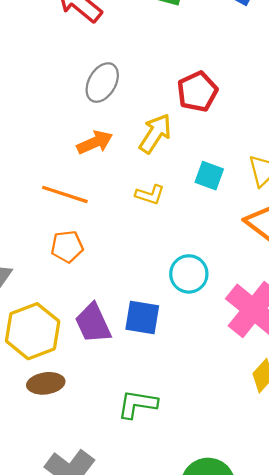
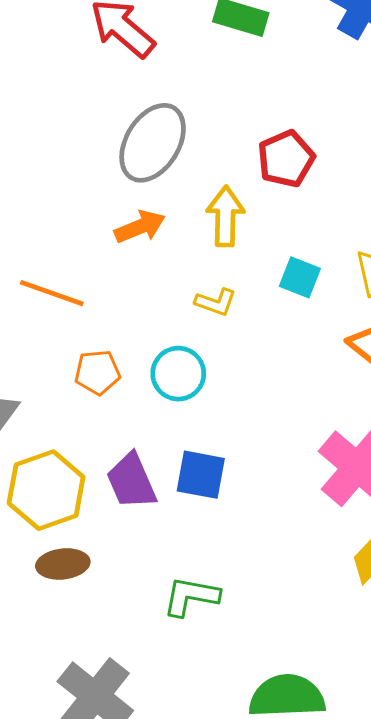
gray ellipse: (102, 83) -> (153, 143), size x1.4
yellow arrow: (155, 133) -> (225, 216), turned -33
orange line: (65, 194) -> (52, 293), moved
cyan circle: (189, 274) -> (178, 374), moved

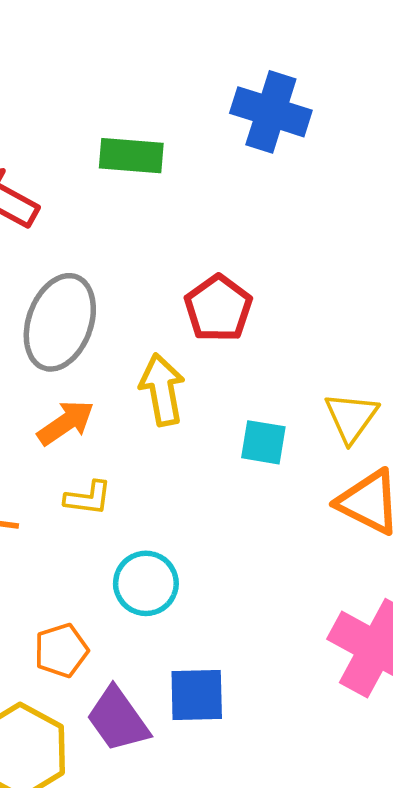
yellow L-shape: (216, 302) -> (88, 498), moved
orange pentagon: (97, 372) -> (61, 650), moved

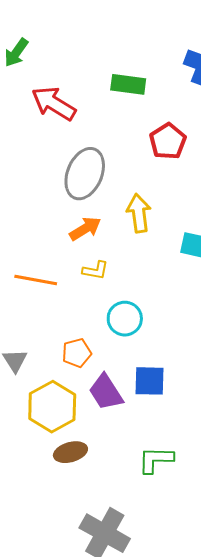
red pentagon: (218, 308) -> (168, 141), moved

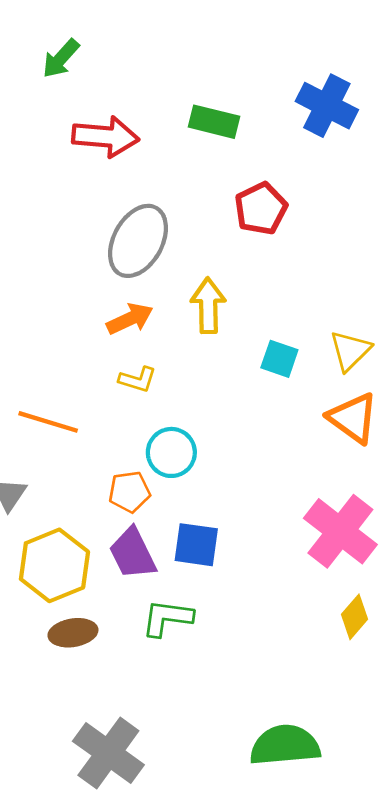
red arrow: (54, 103) -> (105, 137), turned 147
orange line: (36, 280) -> (48, 422), moved
orange pentagon: (77, 353) -> (129, 492), moved
green L-shape: (156, 460) -> (167, 618), moved

